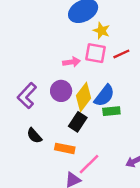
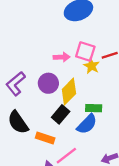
yellow star: (101, 31) -> (91, 66), moved
blue semicircle: (104, 96) -> (87, 124), moved
black semicircle: (34, 136) -> (18, 122), size x1.5

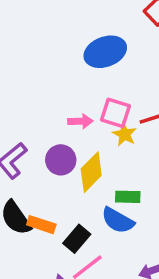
black rectangle: (61, 114) -> (77, 239), moved
blue semicircle: (87, 124) -> (118, 220), turned 75
orange rectangle: (45, 138) -> (41, 225), moved

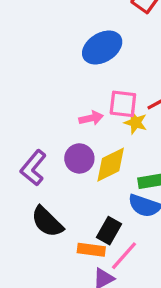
yellow diamond: (91, 172) -> (111, 165), turned 30
orange rectangle: (41, 225) -> (91, 250), moved

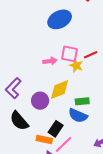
purple circle: (79, 158) -> (40, 101), moved

